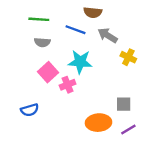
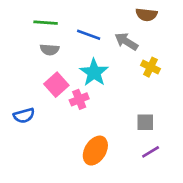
brown semicircle: (93, 12) -> (146, 15), moved
cyan star: (80, 62) -> (94, 72), turned 30
blue semicircle: (30, 110) -> (24, 116), moved
orange ellipse: (98, 123) -> (95, 151), moved, turned -55

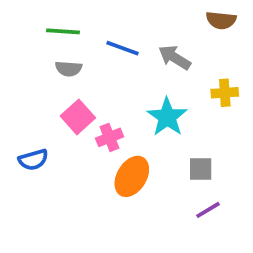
brown semicircle: (146, 15) -> (221, 20), moved
yellow cross: (151, 67) -> (225, 93), moved, turned -30
cyan star: (94, 72) -> (167, 117), moved
orange ellipse: (95, 151) -> (132, 176), moved

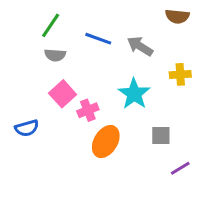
green line: (63, 31) -> (51, 25), turned -60
purple line: (208, 210) -> (180, 168), moved

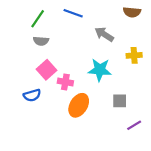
blue line: (98, 39) -> (73, 13), moved
cyan star: (134, 94) -> (100, 70), turned -30
pink cross: (88, 110) -> (65, 82), turned 32
blue semicircle: (27, 128) -> (32, 95), moved

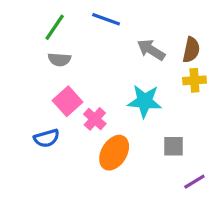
brown semicircle: (132, 12) -> (191, 50), moved, turned -84
pink cross: (65, 82) -> (95, 119), turned 32

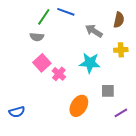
green line: (55, 27) -> (44, 17), moved
brown semicircle: (191, 50) -> (119, 20), moved
blue semicircle: (47, 138) -> (17, 112), moved
orange ellipse: (114, 153) -> (79, 106), moved

